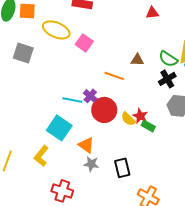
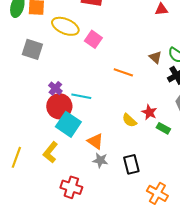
brown triangle: (137, 60) -> (155, 57), moved, turned 40
purple cross: (90, 96) -> (55, 88), moved
red circle: (104, 110) -> (59, 106), moved
yellow semicircle: (128, 119) -> (129, 120), moved
green rectangle: (148, 126) -> (163, 128), moved

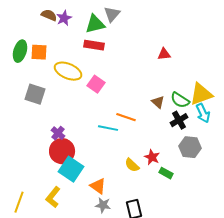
cyan line: (81, 96) -> (108, 128), moved

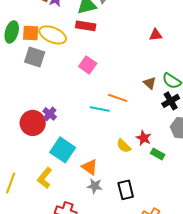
yellow ellipse: (68, 71) -> (53, 35), moved
gray square: (35, 94) -> (35, 57), moved
red circle: (62, 151) -> (33, 123), moved

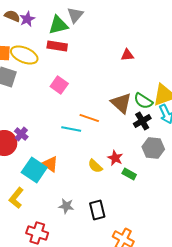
brown triangle: (150, 83) -> (121, 103), size x1.6
orange triangle: (90, 167) -> (50, 164), moved

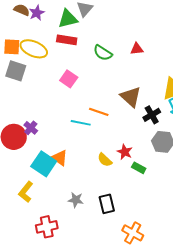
green semicircle: (143, 101) -> (103, 53), moved
red cross: (37, 233) -> (47, 227), turned -30

